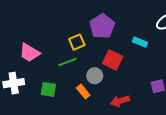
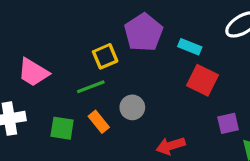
cyan rectangle: (140, 42) -> (190, 47), moved
red square: (113, 60) -> (203, 80), moved
orange rectangle: (83, 92) -> (99, 122), moved

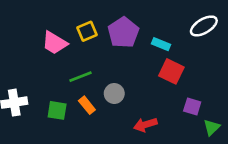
yellow square: (105, 56) -> (87, 31), moved
pink trapezoid: (33, 72) -> (54, 43), moved
purple square: (228, 123) -> (192, 106), turned 30

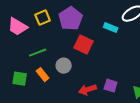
cyan rectangle: (161, 44) -> (111, 28), moved
red square: (171, 71) -> (84, 45), moved
purple square: (192, 106) -> (111, 86), moved

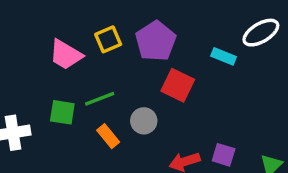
green square: (20, 79) -> (62, 112), moved

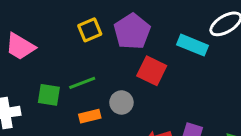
pink trapezoid: (66, 55) -> (20, 47), moved
cyan rectangle: (224, 56) -> (193, 45), size x1.4
orange rectangle: (108, 136) -> (90, 116), turned -65

